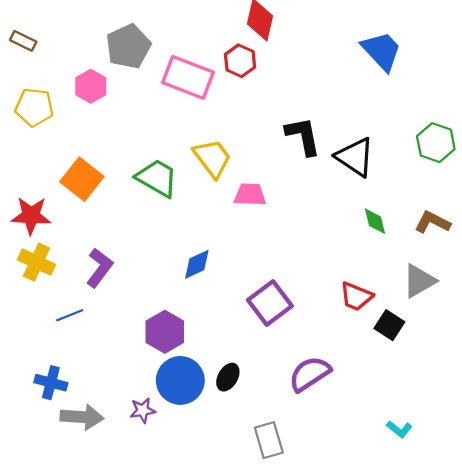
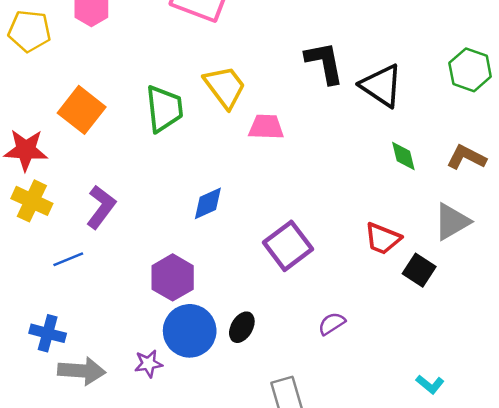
green trapezoid: (157, 178) -> (164, 109), turned 54
purple semicircle: (310, 374) -> (332, 324), size x0.6

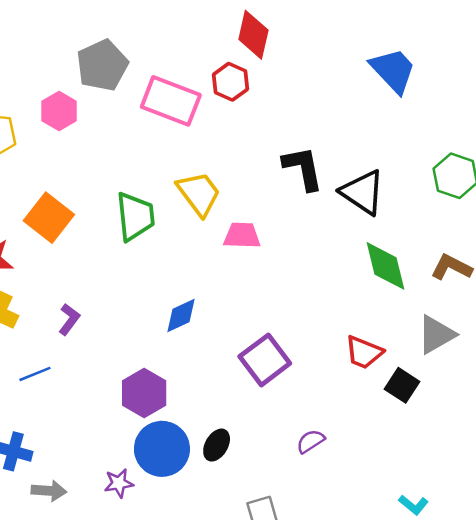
green diamond: (403, 156) -> (385, 266), size x1.6
purple L-shape: (101, 207) -> (69, 319), size x0.7
gray arrow: (82, 371) -> (49, 491), size x0.7

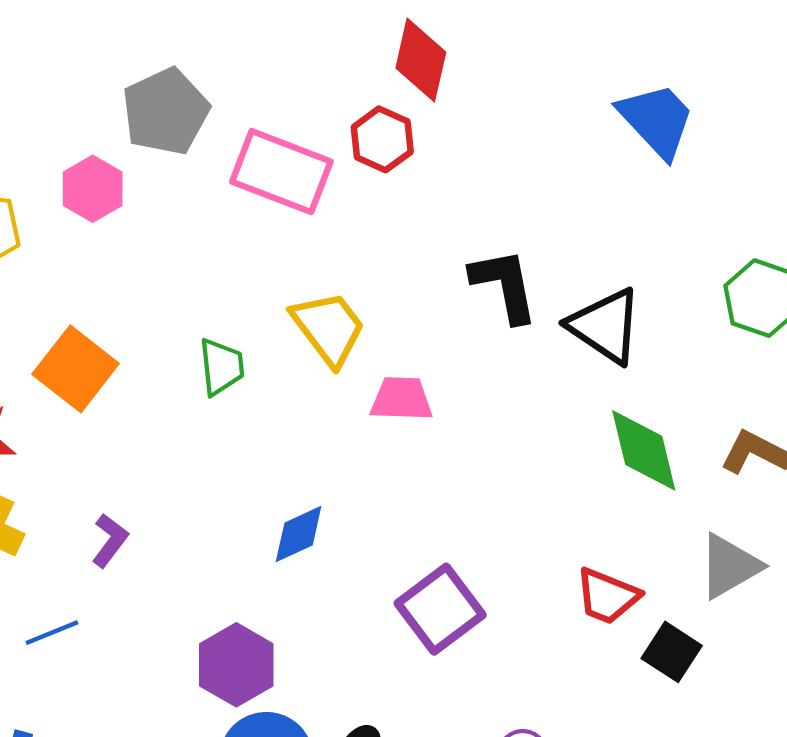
green trapezoid: (135, 216) -> (221, 367), size x0.7

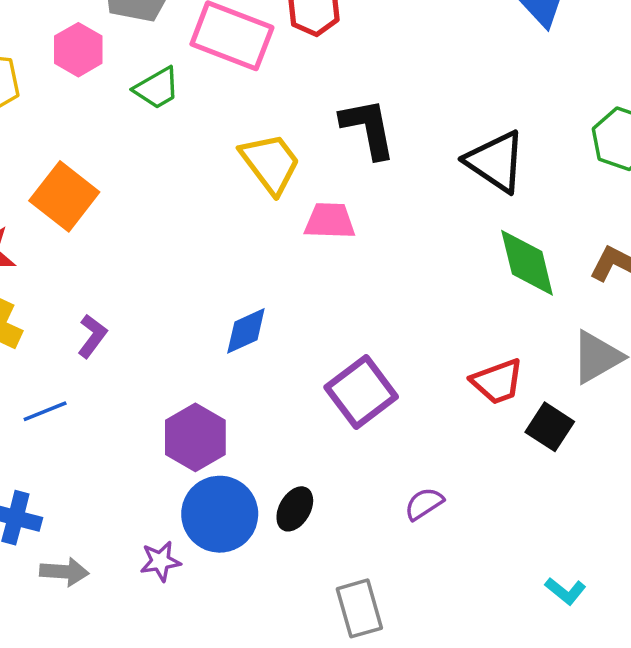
black L-shape: (504, 285) -> (368, 128), moved
green trapezoid: (221, 367) -> (157, 88), moved, turned 66
red trapezoid: (607, 596) -> (497, 381), turned -42

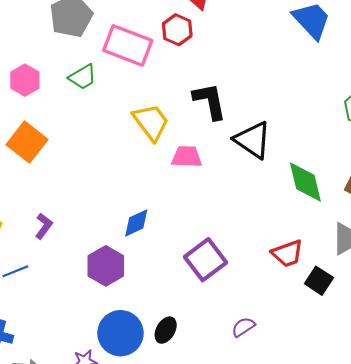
pink hexagon: (78, 50) -> (25, 80), moved
black triangle: (496, 161) -> (253, 140), moved
purple hexagon: (195, 437) -> (106, 266), moved

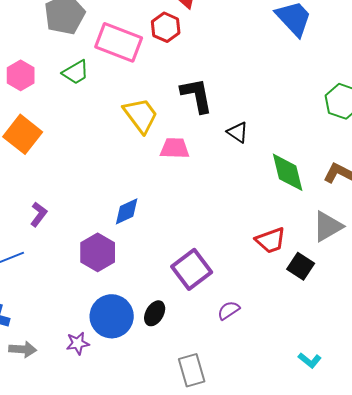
black triangle: (253, 140) -> (238, 132), size x0.6
purple square: (206, 260) -> (192, 269), moved

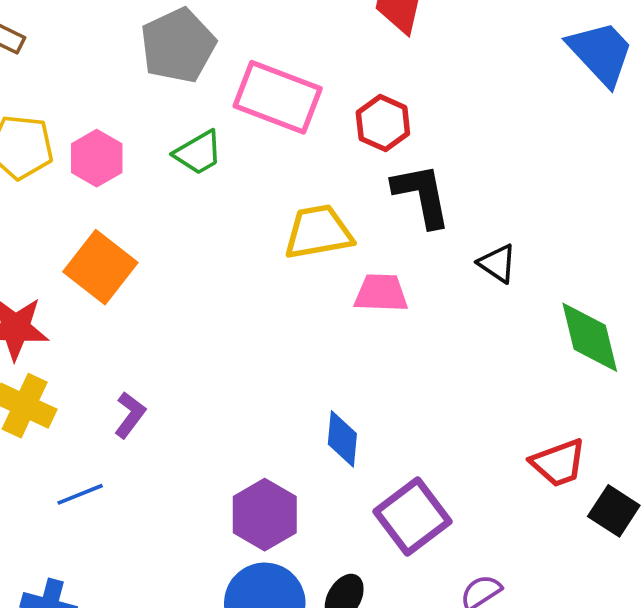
red hexagon: (166, 27) -> (383, 123), moved
yellow trapezoid: (141, 115) -> (318, 232), turned -63
blue diamond: (127, 211) -> (342, 439), moved, turned -60
purple hexagon: (98, 252) -> (265, 515), moved

